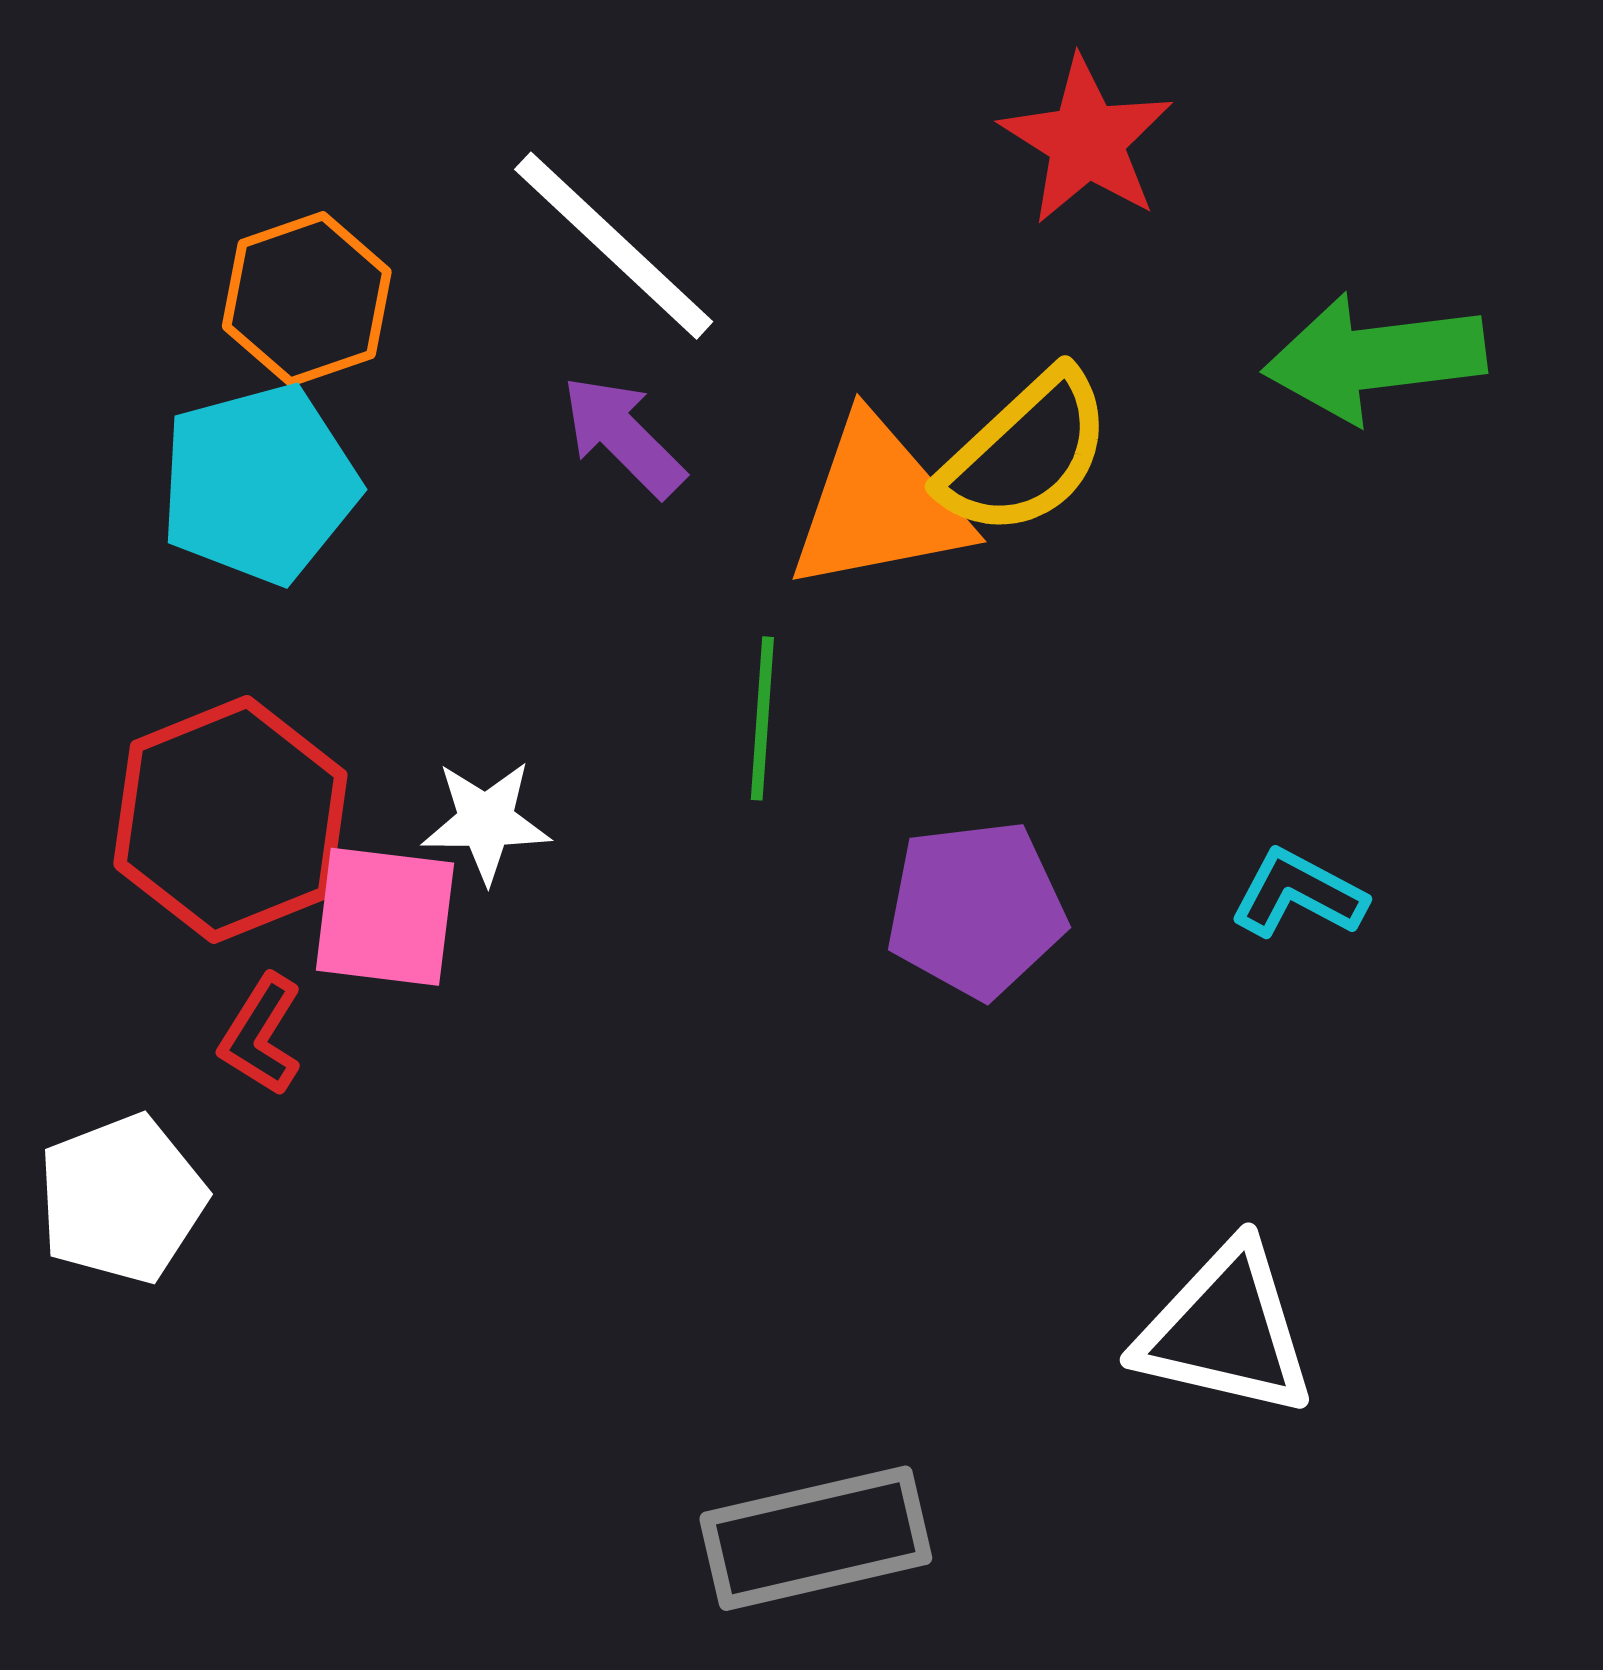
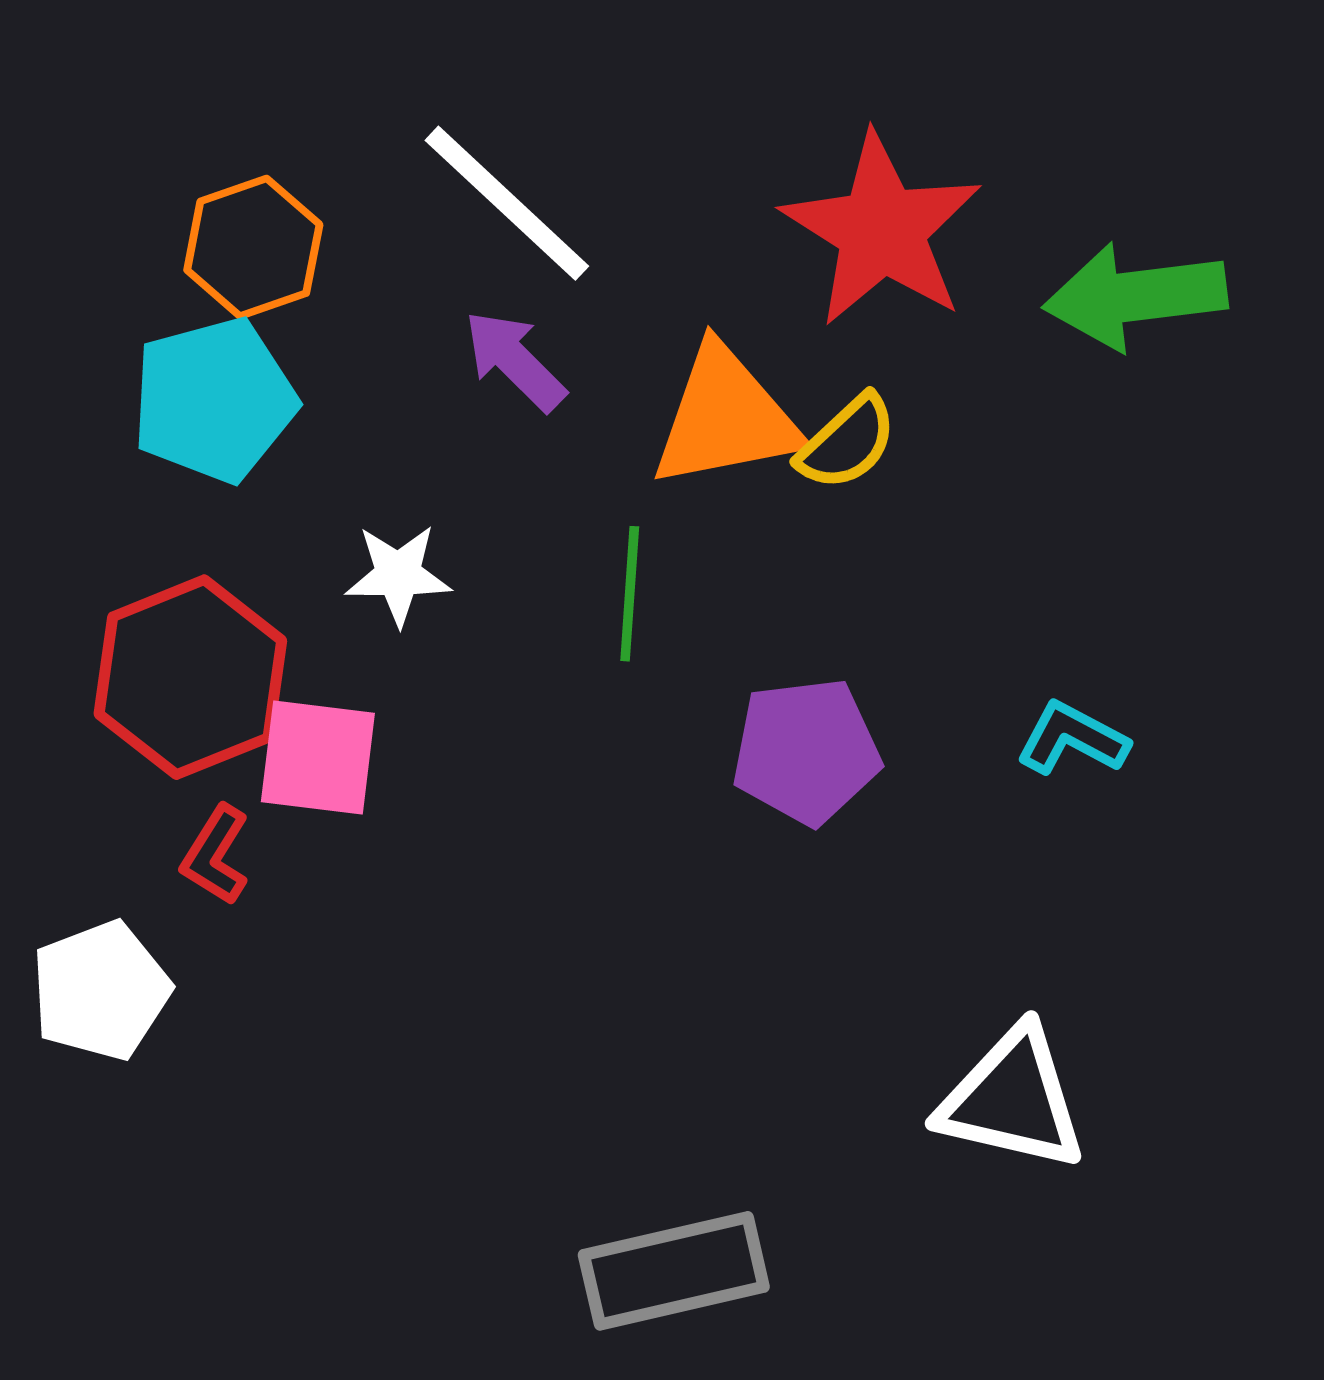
red star: (1087, 141) -> (882, 230), moved, size x1.4
yellow semicircle: (1026, 453) -> (847, 443), moved, size x0.7
white star: (486, 821) -> (398, 575), moved

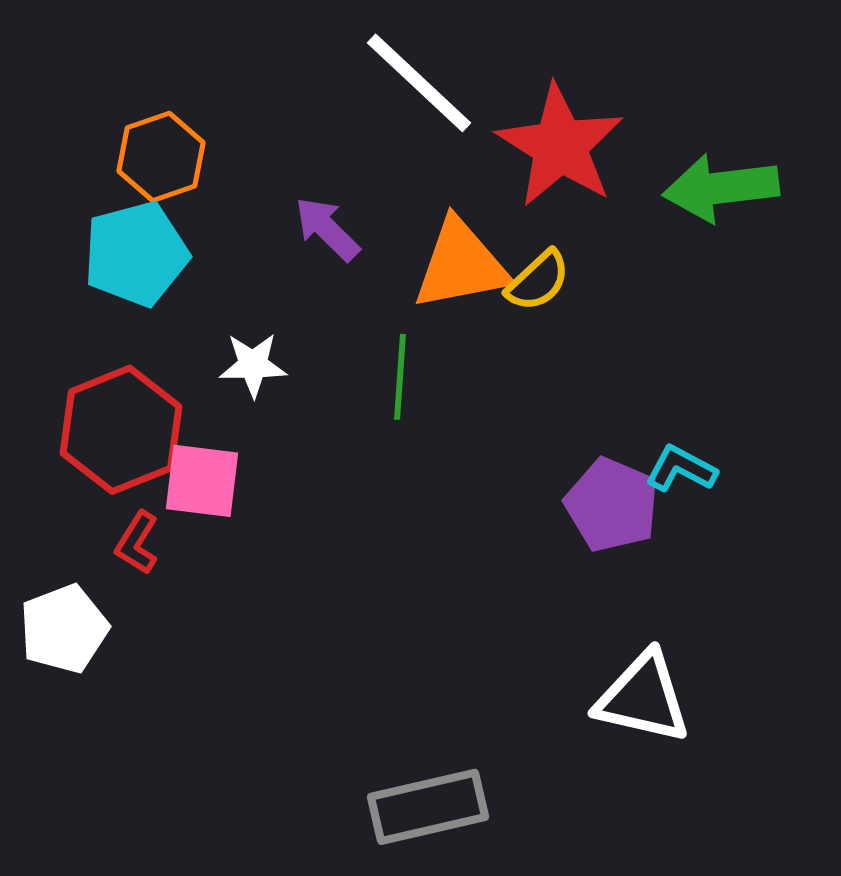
white line: (507, 203) -> (419, 83), moved
purple pentagon: (806, 751) -> (612, 505), moved, turned 30

